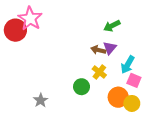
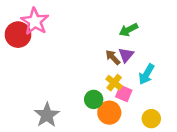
brown arrow: (98, 50) -> (113, 57), turned 32
pink square: (134, 80) -> (124, 93), moved
orange circle: (118, 97) -> (109, 113), moved
gray star: (41, 100) -> (47, 115), size x1.5

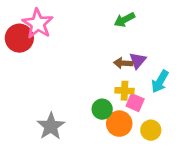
green arrow: (128, 30) -> (124, 20), moved
brown arrow: (113, 57) -> (123, 63), turned -42
yellow cross: (114, 83) -> (124, 91), turned -35
yellow circle: (151, 119) -> (151, 130), moved

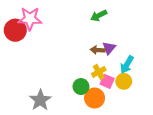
pink star: (38, 24) -> (30, 19), turned -30
yellow cross: (124, 91) -> (99, 72), turned -32
yellow circle: (151, 130) -> (124, 81), moved

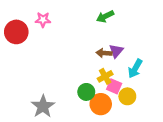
pink star: (30, 19) -> (43, 20), moved, size x0.6
yellow circle: (124, 81) -> (127, 96), moved

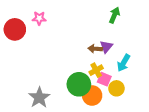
green arrow: (105, 16) -> (114, 15), moved, turned 140
green circle: (86, 92) -> (79, 84), size x1.5

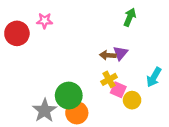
cyan arrow: (124, 63) -> (154, 77), moved
green circle: (79, 84) -> (69, 96), moved
orange circle: (92, 95) -> (77, 113), moved

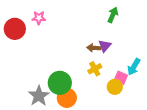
pink square: (118, 90) -> (121, 78), moved

